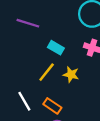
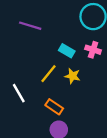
cyan rectangle: (56, 48) -> (67, 51), moved
white line: (24, 101) -> (19, 93), moved

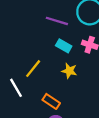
purple line: (30, 26) -> (57, 21), moved
yellow line: (48, 74) -> (33, 69), moved

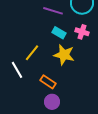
yellow star: (69, 71) -> (64, 55), size x1.5

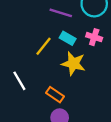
yellow line: (32, 53) -> (44, 46), moved

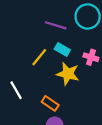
pink cross: (94, 37) -> (91, 57), moved

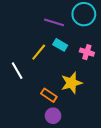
yellow star: (68, 74) -> (71, 83), moved, turned -30
white line: (16, 90) -> (17, 71), moved

